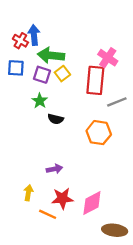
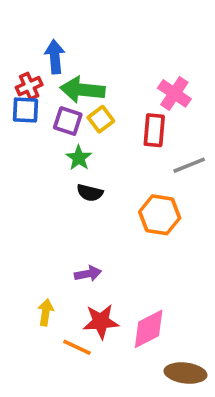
red cross: (20, 41) -> (29, 86), moved, turned 35
red rectangle: (95, 80) -> (154, 130), size x0.7
green star: (40, 101) -> (79, 158), moved

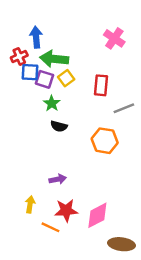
pink cross: (174, 93) -> (114, 38), moved
blue square: (25, 110) -> (30, 72), moved

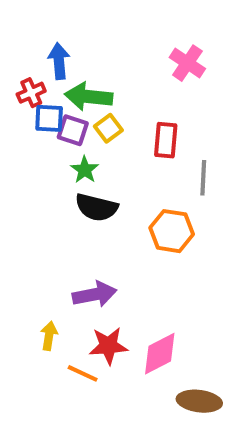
gray line: (124, 108) -> (203, 178), turned -65
black semicircle: (59, 126) -> (96, 207), size x1.5
purple arrow: (58, 179) -> (95, 294), size x1.5

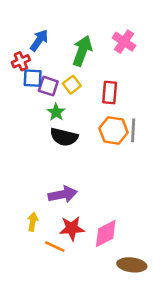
blue arrow: (59, 61) -> (39, 40), turned 40
green arrow: (89, 97) -> (82, 51), moved, turned 104
gray line: (203, 178) -> (133, 130), moved
orange hexagon: (172, 231) -> (114, 130), moved

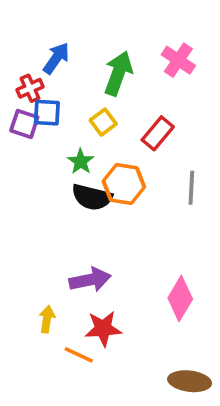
purple square: (48, 86) -> (24, 124), moved
red rectangle: (110, 93) -> (158, 133), turned 35
orange hexagon: (114, 130) -> (124, 184), moved
pink diamond: (106, 234) -> (180, 299), moved, turned -32

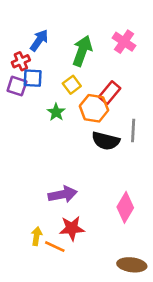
orange hexagon: (124, 184) -> (94, 108), moved
black semicircle: (92, 197) -> (106, 141), moved
yellow arrow: (47, 319) -> (37, 236), moved

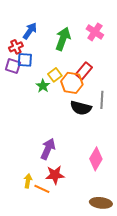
yellow square: (72, 85) -> (55, 75), moved
purple arrow: (63, 194) -> (48, 149), turned -55

